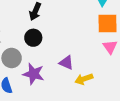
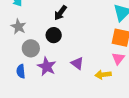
yellow arrow: (84, 79) -> (103, 75), moved

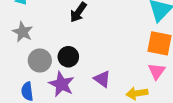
black circle: (54, 35) -> (68, 57), moved

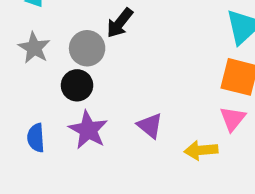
black circle: (68, 57) -> (77, 85), moved
gray circle: (40, 60) -> (87, 48), moved

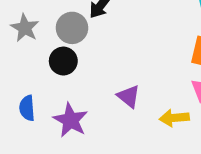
purple star: (88, 130) -> (71, 120), moved

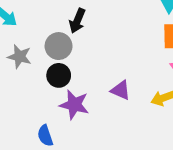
blue semicircle: (27, 108) -> (45, 136), moved
purple star: (71, 120) -> (74, 105), moved

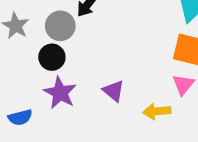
blue semicircle: (45, 136) -> (20, 117), turned -100

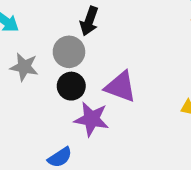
purple triangle: (114, 91) -> (121, 87), moved, size x1.4

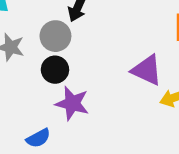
purple triangle: (121, 87) -> (147, 70), moved

